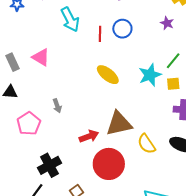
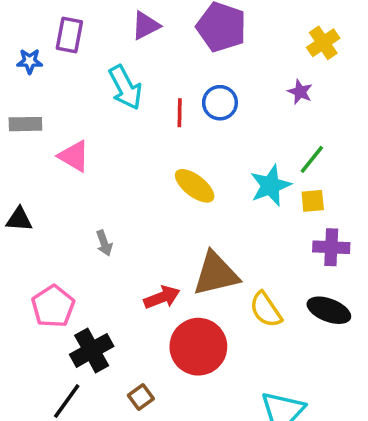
gray rectangle: (12, 62) -> (25, 124), moved, turned -66
pink pentagon: (29, 124) -> (53, 306), moved

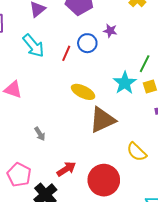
purple star: (300, 92) -> (110, 31), moved
red line: (180, 113) -> (66, 53), turned 35
brown triangle: (216, 274) -> (102, 120), moved
red arrow: (162, 297) -> (66, 169), moved

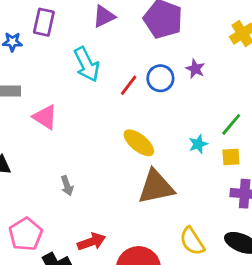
cyan star: (125, 83) -> (198, 144), size x0.6

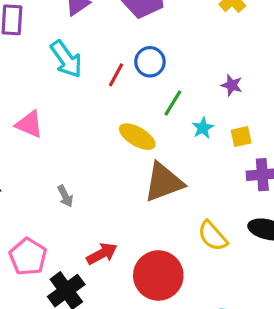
purple star: (195, 69) -> (232, 85), moved
green line: (231, 124) -> (173, 103), moved

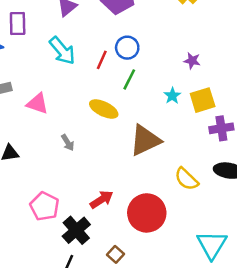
green line: (173, 103) -> (129, 79), moved
yellow ellipse: (137, 137) -> (104, 109), moved
yellow square: (241, 137) -> (203, 100), size x1.5
gray arrow: (65, 196) -> (68, 143), moved

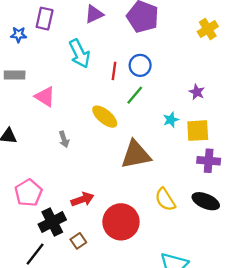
red line: (102, 60) -> (114, 71), turned -30
brown square: (116, 254) -> (78, 241), moved

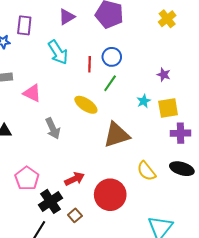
gray arrow: (64, 139) -> (53, 128), size x1.5

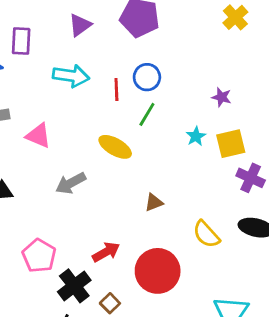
yellow cross: (167, 19) -> (235, 17), moved
cyan arrow: (58, 52) -> (71, 76), turned -45
gray arrow: (53, 128) -> (71, 183), turned 90
purple cross: (180, 133) -> (251, 178), turned 30
brown triangle: (117, 135) -> (154, 203), moved, size x0.5

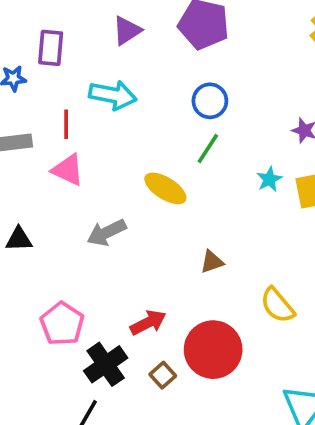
red line: (116, 90) -> (66, 124), moved
brown square: (110, 303) -> (163, 375), moved

